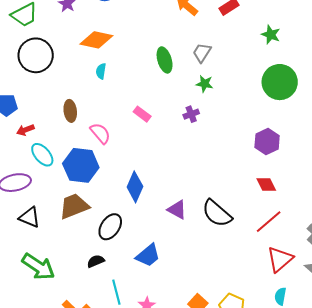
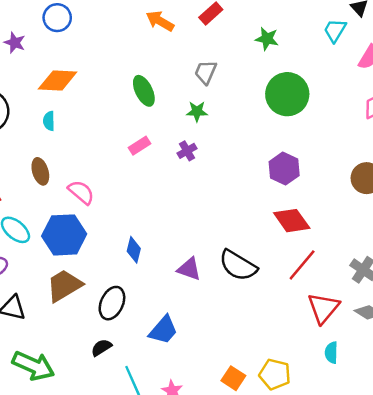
gray trapezoid: (202, 53) -> (206, 72), moved
cyan semicircle: (101, 71) -> (49, 121), moved
pink rectangle: (142, 114) -> (139, 146), moved, turned -60
red diamond: (266, 185) -> (292, 221), size x1.4
blue diamond: (135, 187) -> (134, 250), size x0.7

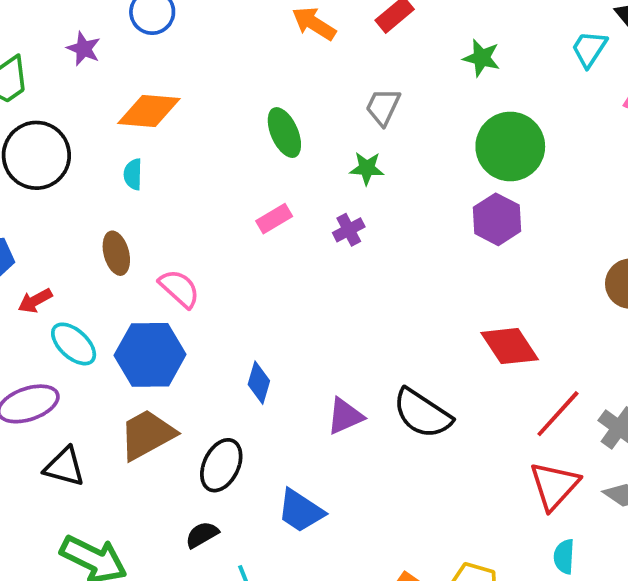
purple hexagon: (284, 169) -> (497, 219), moved
red line: (302, 265) -> (558, 414), moved
purple triangle: (189, 269) -> (345, 416), turned -45
blue trapezoid: (163, 330) -> (301, 511), turned 80

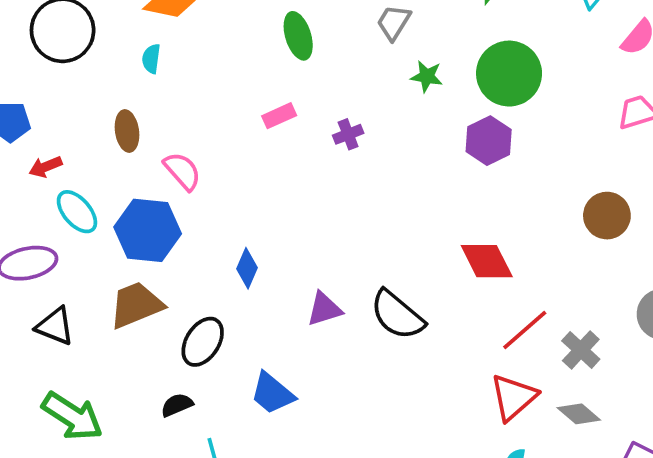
green star: (367, 168) -> (427, 76), moved

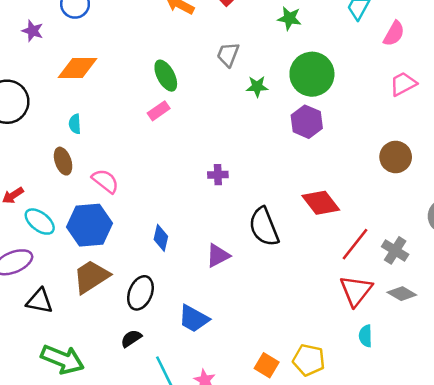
cyan semicircle: (151, 59) -> (75, 124), moved
pink rectangle: (279, 116) -> (159, 111), moved
purple cross: (348, 134) -> (218, 175), moved, turned 30
black semicircle: (397, 315) -> (264, 227), moved, turned 39

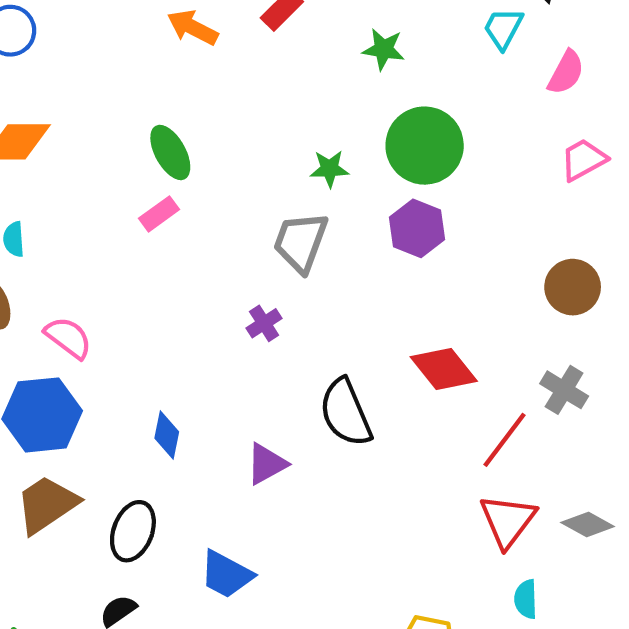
gray trapezoid: (228, 54) -> (300, 242), moved, size x1.4
purple cross: (218, 175) -> (264, 323), turned -30
gray cross: (395, 250) -> (564, 390), moved

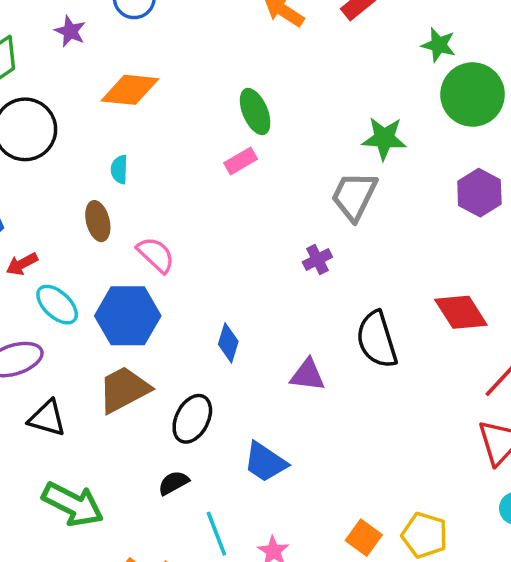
green circle: (425, 146) -> (473, 95), moved
green star: (330, 169) -> (384, 138), size x1.4
purple hexagon: (417, 228) -> (479, 193), moved
purple triangle: (267, 464) -> (308, 375), turned 30

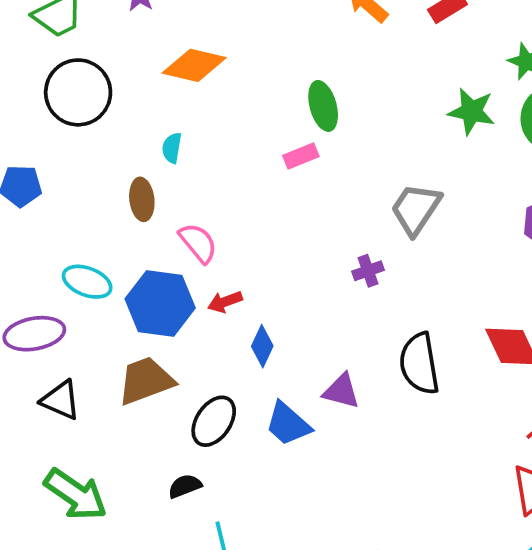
green star: (384, 138) -> (471, 111), moved
red arrow: (22, 264) -> (225, 302), moved
cyan ellipse: (57, 305) -> (87, 282), turned -30
blue trapezoid: (265, 462) -> (288, 424), moved

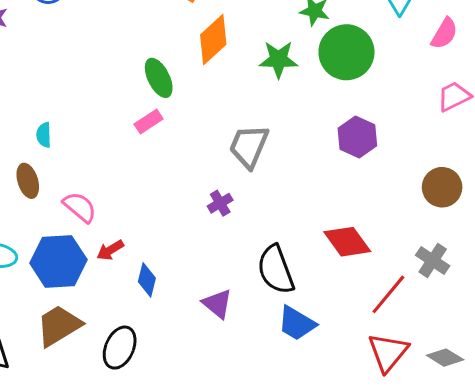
orange diamond: (194, 65) -> (213, 40), moved, turned -45
purple triangle: (341, 391) -> (217, 304), turned 36
blue trapezoid: (288, 424) -> (297, 323), moved

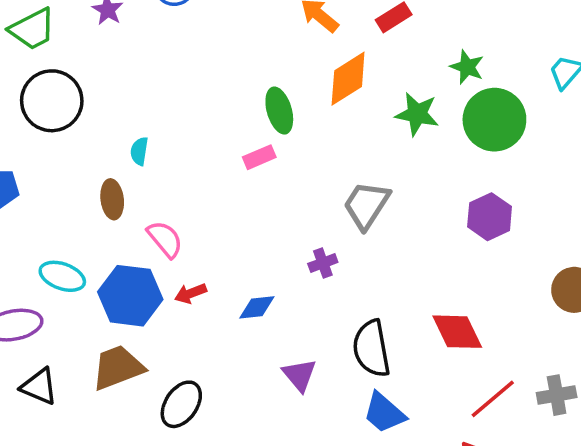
gray cross: (433, 260) -> (557, 395), moved, turned 36
blue diamond: (147, 280) -> (257, 307), moved, turned 60

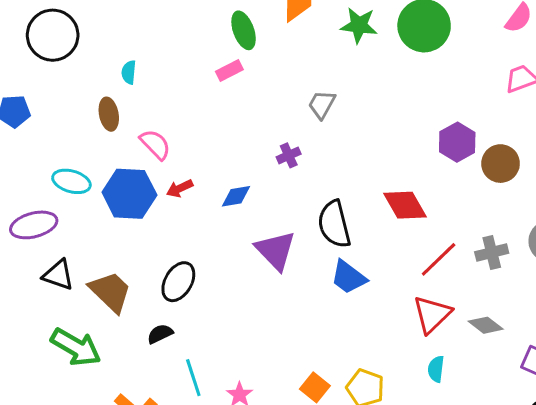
gray trapezoid: (366, 205) -> (322, 104), size x0.7
purple hexagon: (490, 217) -> (457, 142), moved
brown trapezoid: (118, 367) -> (110, 292), moved, turned 69
purple triangle: (299, 375) -> (275, 250), size x1.4

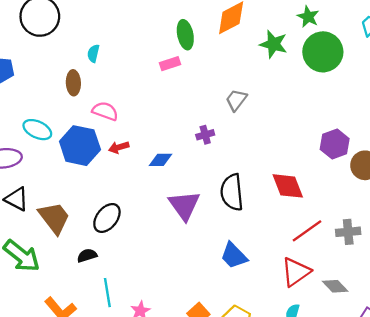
pink semicircle: (155, 144) -> (105, 111), turned -35
blue trapezoid: (349, 277) -> (234, 256), moved

